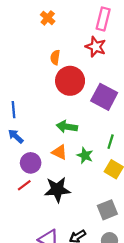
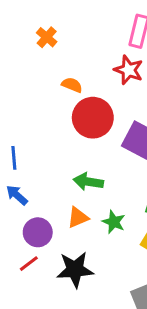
orange cross: (48, 18) -> (47, 37), moved
orange semicircle: (55, 57) -> (72, 85), turned 104
orange triangle: (59, 152) -> (78, 217), turned -49

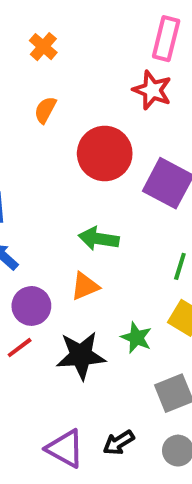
orange semicircle: (72, 85) -> (45, 110), moved, turned -84
green star: (114, 222) -> (136, 338), moved

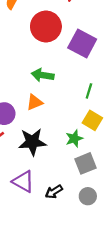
green star: (136, 338) -> (74, 139), moved, turned 30
purple triangle: (65, 449) -> (23, 182), moved

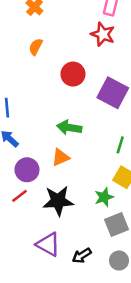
red circle: (46, 26) -> (73, 74), size x0.7

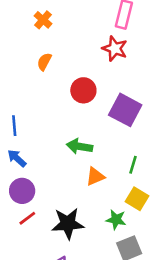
orange triangle: (61, 157) -> (95, 177), moved
purple circle: (27, 170) -> (22, 191), moved
green star: (104, 197) -> (116, 220), turned 30

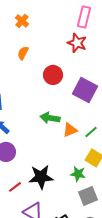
green line: (133, 165) -> (91, 132), turned 32
orange triangle: (95, 177) -> (70, 130), moved
red line: (27, 218) -> (15, 187), moved

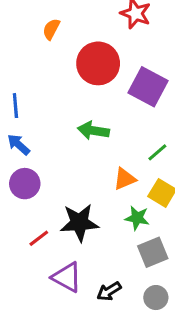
red circle: (53, 75) -> (98, 63), size x1.4
orange triangle: (70, 130) -> (125, 179), moved

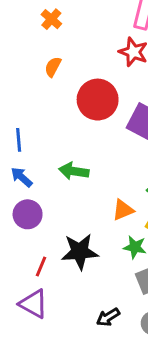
green arrow: (93, 131) -> (74, 171), moved
red line: (39, 238) -> (41, 267), turned -30
purple triangle: (67, 277) -> (34, 304), moved

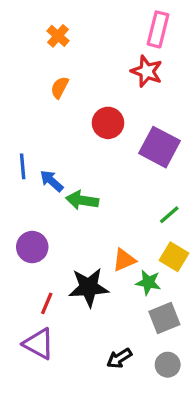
red circle: (98, 100) -> (108, 123), size x0.7
blue arrow: (22, 177) -> (52, 181), moved
orange triangle: (123, 210) -> (124, 260), moved

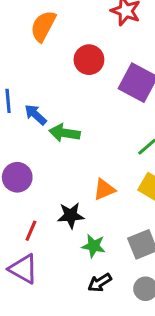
orange semicircle: (60, 87) -> (43, 26), size x1.5
green star: (148, 282) -> (94, 246), moved
black star: (89, 287) -> (71, 215), size x0.7

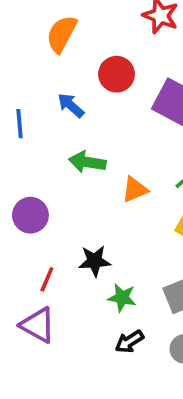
blue arrow: (36, 115) -> (71, 105), moved
orange triangle: (104, 189) -> (135, 190), moved

